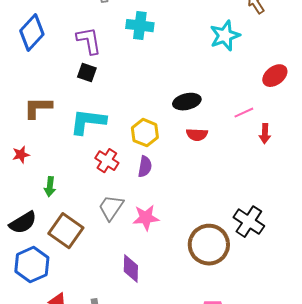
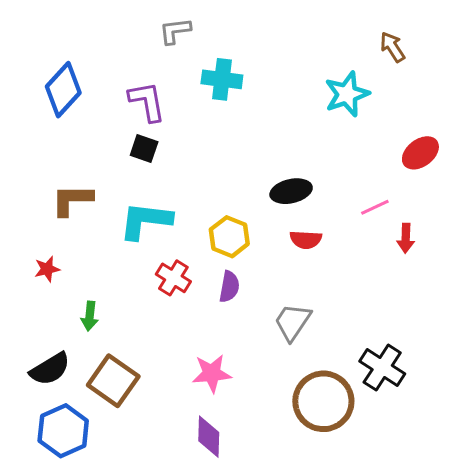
gray trapezoid: (111, 208) -> (293, 322), moved
pink star: (146, 218) -> (212, 373), moved

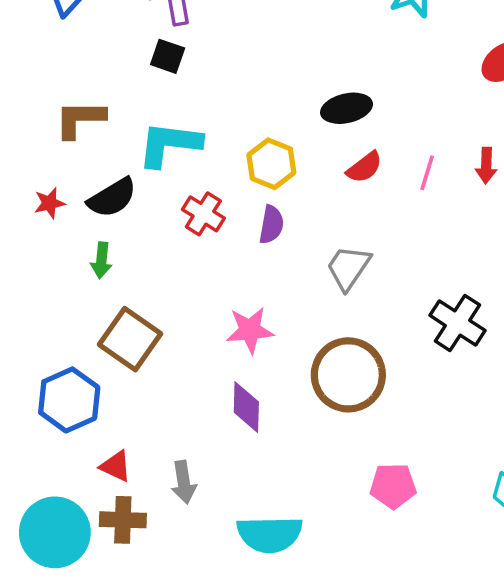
pink line: (375, 207) -> (427, 173), moved, turned -48
red semicircle: (306, 240) -> (364, 167), turned -40
black semicircle: (50, 369) -> (112, 198), moved
brown circle: (323, 401) -> (348, 375), moved

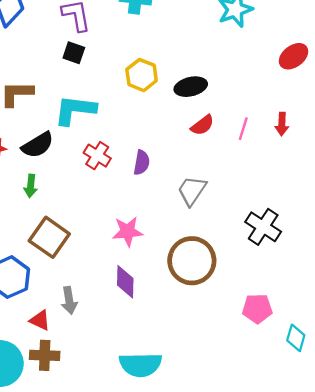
yellow hexagon: (271, 164) -> (142, 75), moved
gray arrow: (184, 482) -> (69, 300), moved
pink pentagon: (393, 486) -> (257, 309), moved

